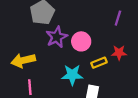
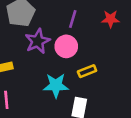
purple line: (118, 18) -> (73, 19), moved
red star: (119, 53) -> (111, 19), moved

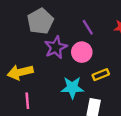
purple line: (73, 19) -> (88, 27), turned -49

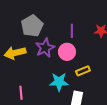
purple line: (88, 27) -> (72, 31), turned 32
yellow arrow: (20, 72) -> (15, 53), moved

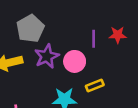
purple line: (72, 31) -> (94, 39), moved

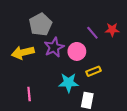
purple line: (94, 39) -> (92, 33), turned -40

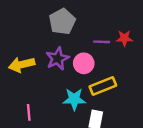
gray pentagon: (41, 24) -> (62, 22), moved
purple line: (92, 33) -> (102, 42), turned -48
yellow rectangle: (93, 71) -> (103, 86), size x1.5

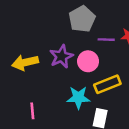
gray pentagon: (62, 22) -> (82, 19), moved

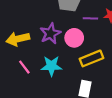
cyan star: (78, 98) -> (51, 66), moved
pink line: (32, 111) -> (24, 67), moved, turned -32

